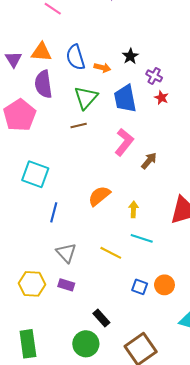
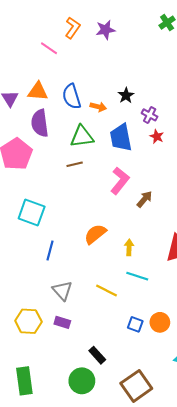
green triangle: (86, 98) -> (82, 137), turned 40

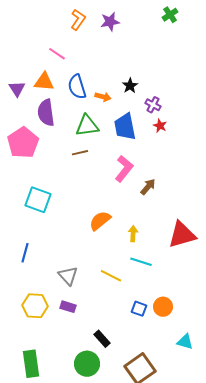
pink line: (49, 48) -> (57, 54), moved
blue line: (50, 250) -> (25, 253), moved

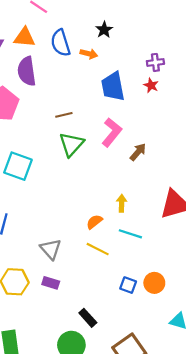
black star: (130, 86) -> (104, 30), moved
purple cross: (153, 105) -> (155, 62), moved, turned -35
green triangle: (87, 126) -> (71, 144), moved, turned -40
orange semicircle: (100, 221) -> (94, 222), moved, size x0.7

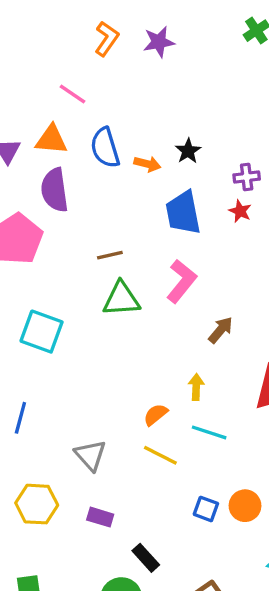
black star: (104, 30) -> (188, 151), moved
green triangle: (71, 144) -> (121, 299), turned 44
brown arrow: (138, 152) -> (221, 330), moved
purple rectangle: (51, 283) -> (100, 517), moved

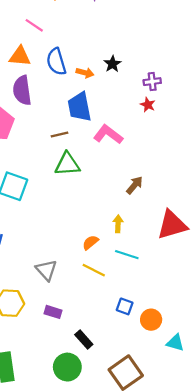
blue trapezoid: (183, 213) -> (79, 107), moved
pink L-shape: (182, 281) -> (108, 134), moved, turned -92
orange circle: (245, 506) -> (151, 320), moved

